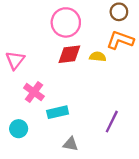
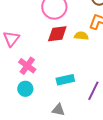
cyan rectangle: (58, 112) -> (65, 80), moved
cyan circle: (19, 129) -> (25, 89), moved

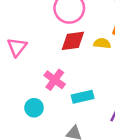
pink cross: (27, 66) -> (55, 80), moved

